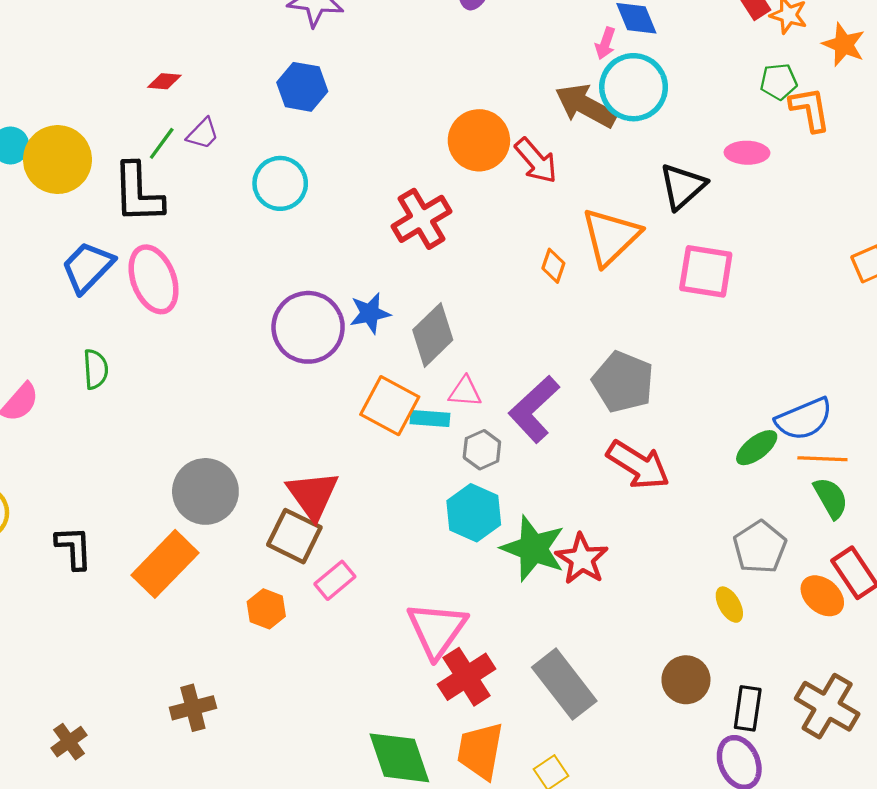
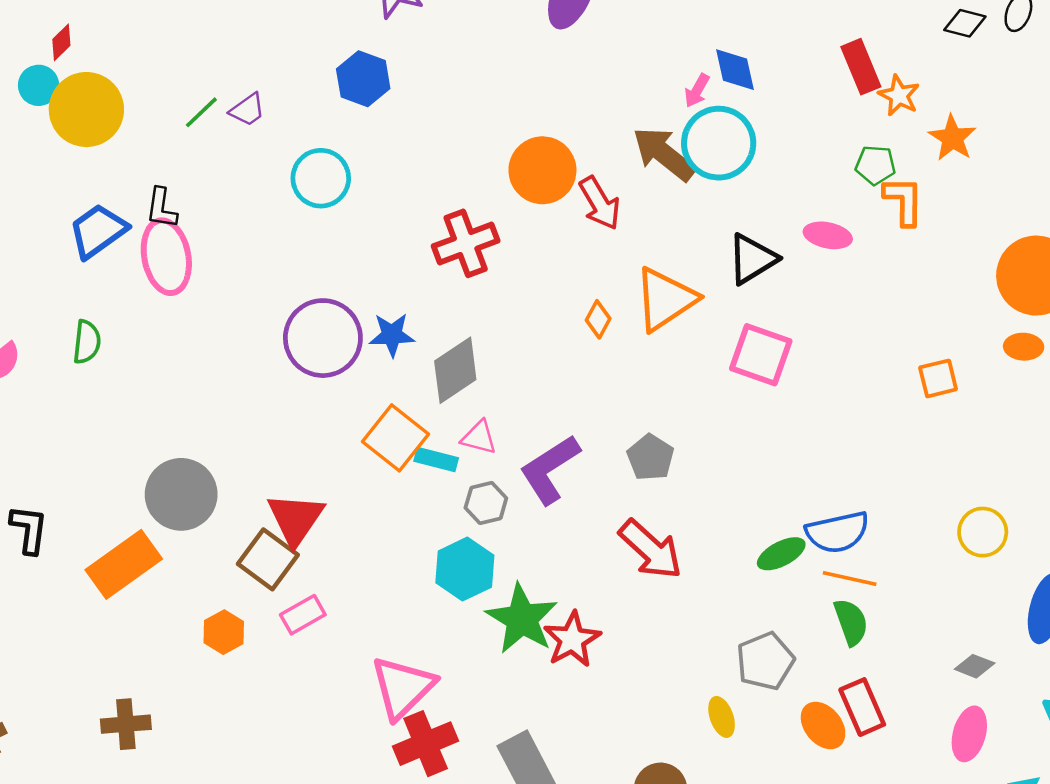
red diamond: (164, 81) -> (61, 42), moved, turned -60
black L-shape: (138, 193) -> (161, 208), moved, size x0.6
gray pentagon: (623, 382) -> (650, 457), size x0.7

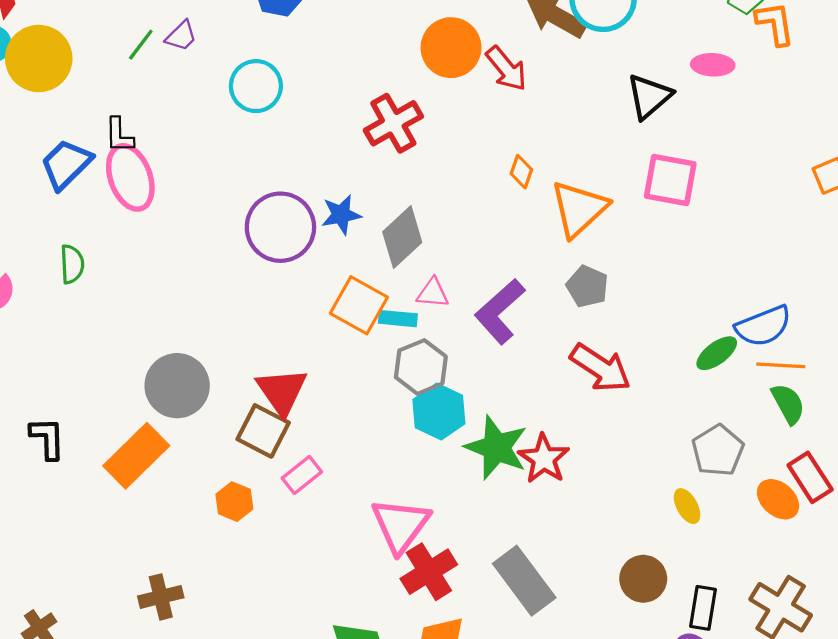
orange triangle: (665, 299) -> (579, 209), moved
gray hexagon: (486, 503) -> (421, 367), moved, size x1.4

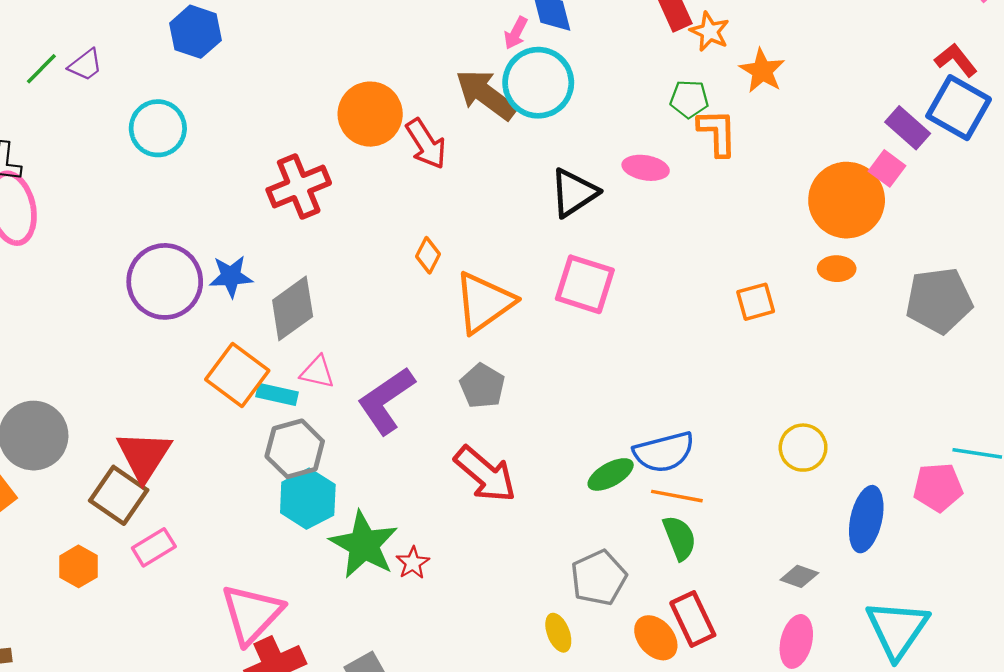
red star: (544, 459) -> (413, 563), size x0.6

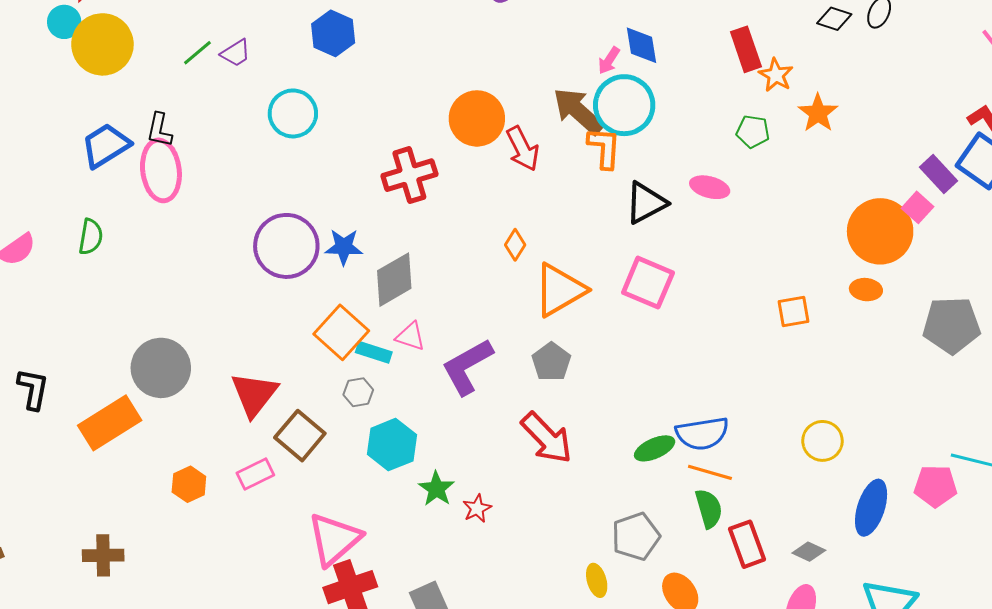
orange L-shape: (717, 133) -> (604, 148), moved
gray hexagon: (295, 449) -> (358, 392), moved, size x0.6
brown square: (119, 495) -> (300, 436), moved
green star: (364, 545) -> (436, 489), size x0.6
red rectangle: (693, 619) -> (747, 544), moved

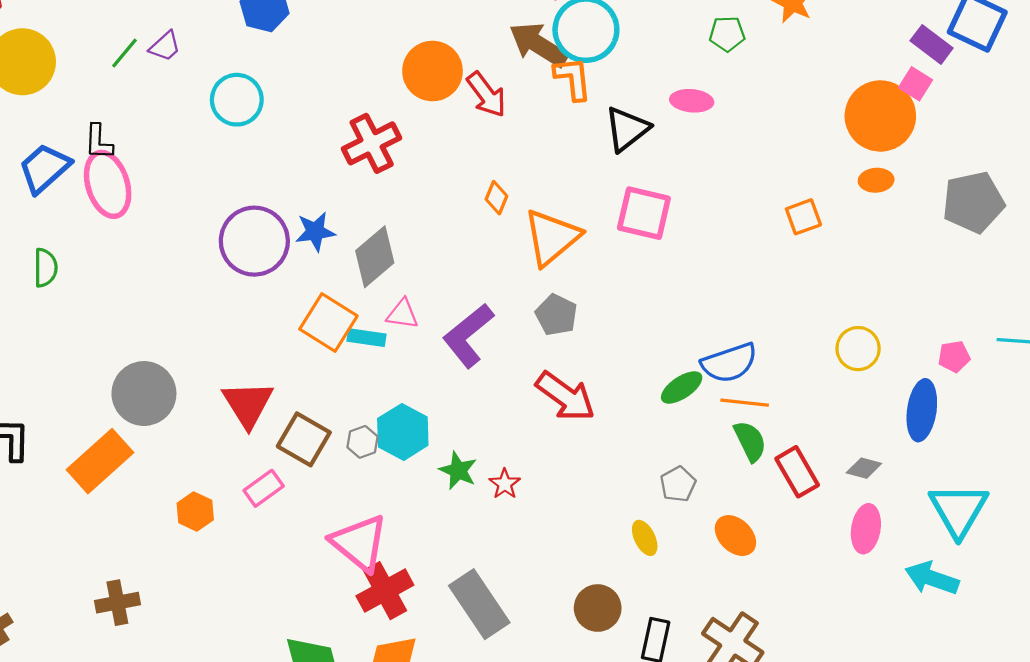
gray hexagon: (358, 392) -> (363, 442), moved
pink pentagon: (935, 486) -> (954, 357), moved, size x0.7
gray pentagon: (636, 536) -> (678, 484), size x0.7
pink triangle: (334, 539) -> (359, 543), turned -30

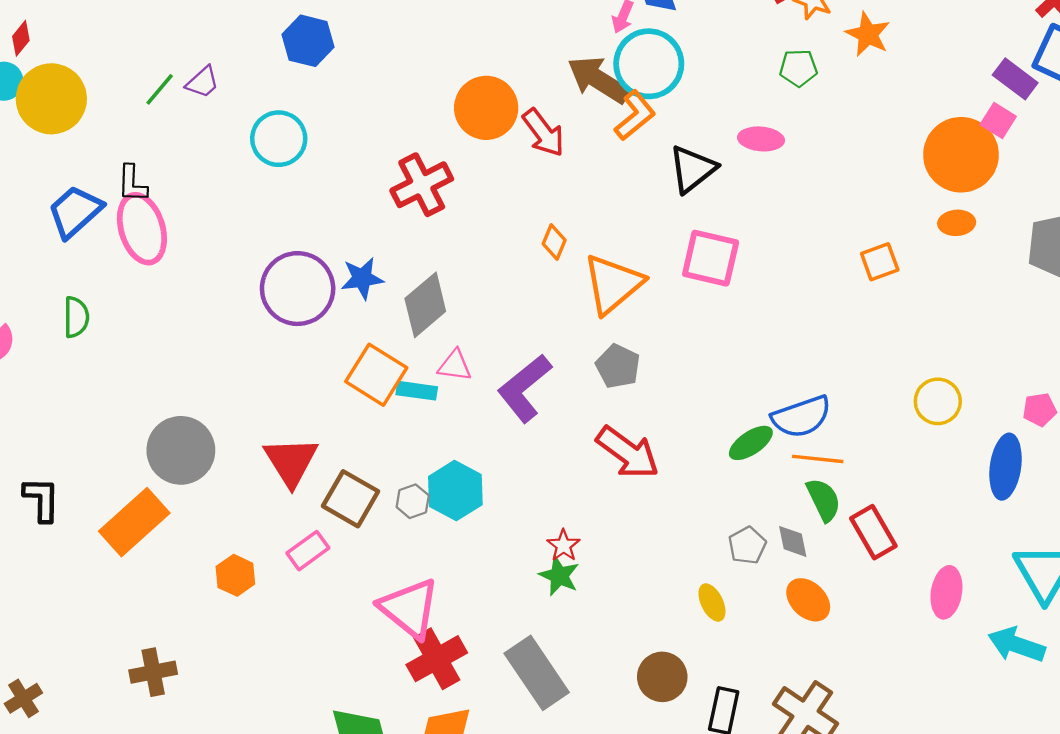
orange L-shape: (573, 78) -> (635, 116), turned 57
gray diamond: (864, 468) -> (793, 541), moved, turned 64
green star: (458, 471) -> (559, 576), moved

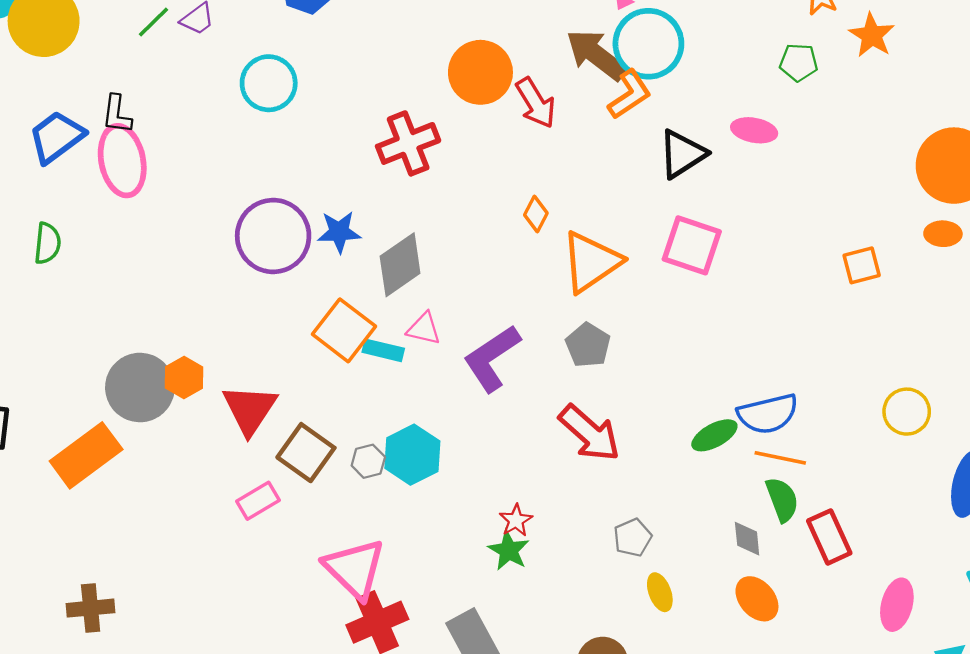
gray pentagon: (747, 545) -> (633, 538), moved
orange hexagon: (235, 575) -> (184, 377), moved

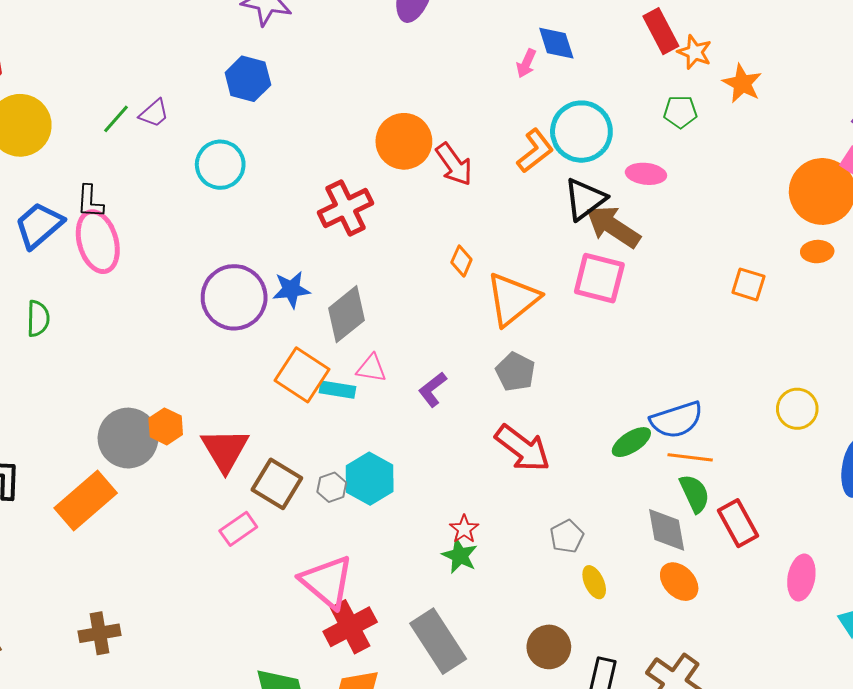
cyan circle: (648, 44) -> (581, 132), moved
brown arrow: (596, 55) -> (613, 227), moved
orange square: (862, 265) -> (748, 284), turned 36
purple L-shape: (492, 358) -> (433, 389), size x0.6
gray diamond: (747, 539) -> (667, 530), size x1.5

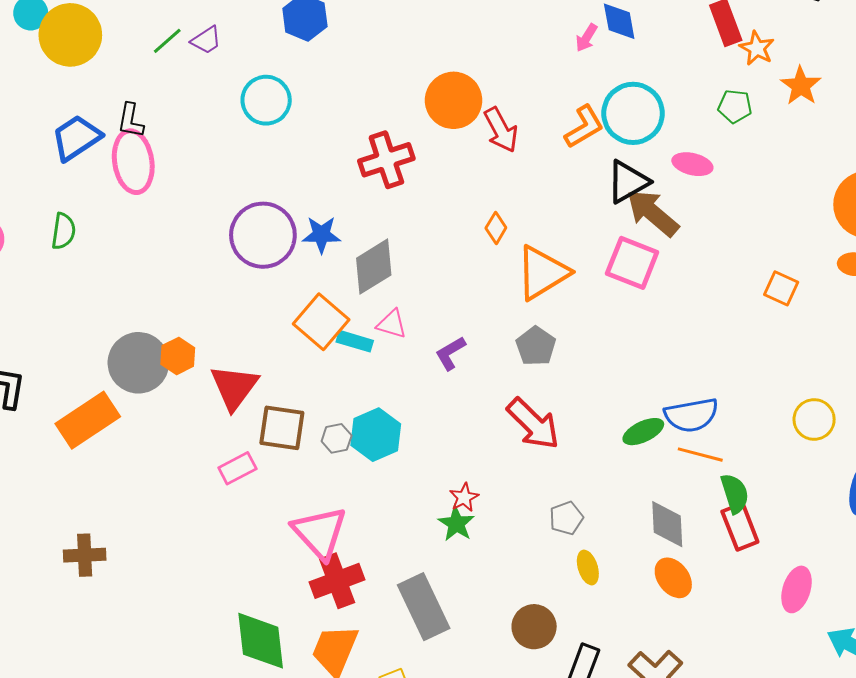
brown square: (277, 484) -> (282, 428), turned -30
green semicircle: (695, 494) -> (735, 494), moved

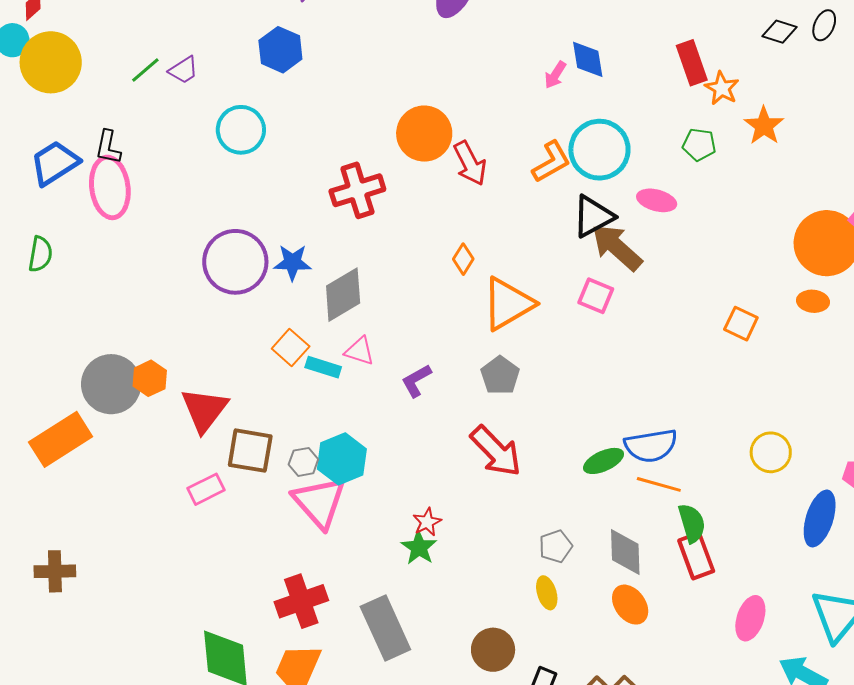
pink square: (632, 263) -> (596, 296), size x0.7
orange square: (321, 322) -> (291, 347), size x0.7
gray pentagon: (566, 518) -> (556, 546), moved
pink triangle: (320, 533) -> (319, 502), moved

